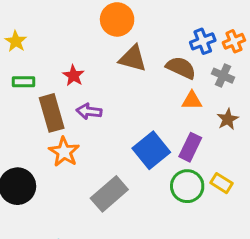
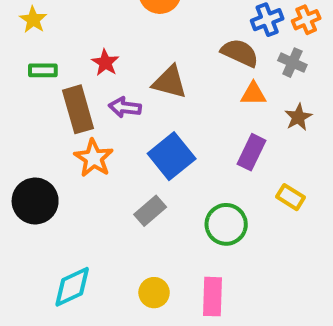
brown triangle: (133, 58) -> (170, 82), moved
blue square: (151, 150) -> (172, 156), moved
green circle: (187, 186) -> (226, 224), moved
gray rectangle: (109, 194) -> (150, 211), size x0.7

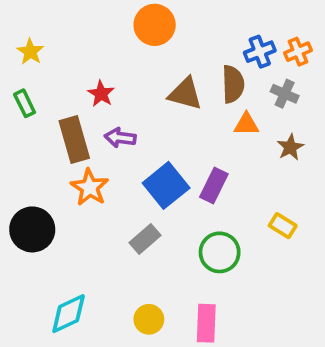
brown semicircle: (240, 53) -> (233, 84), turned 63
green rectangle: (43, 70) -> (25, 103), moved, turned 64
brown triangle: (170, 82) -> (185, 94), moved
purple rectangle: (252, 152) -> (214, 185), moved

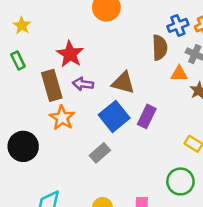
red star: (101, 94) -> (70, 54), size x1.5
brown triangle: (185, 94) -> (123, 83), moved
orange triangle: (246, 124) -> (179, 74), moved
green circle: (220, 252) -> (180, 181), moved

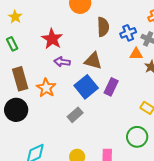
blue cross: (178, 25) -> (128, 33), moved
brown semicircle: (160, 48) -> (103, 27), moved
brown rectangle: (52, 85) -> (20, 79), moved

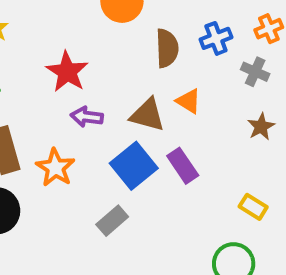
blue cross: (128, 33) -> (216, 38), moved
orange triangle: (136, 54) -> (189, 101), moved, turned 32
purple rectangle: (111, 87) -> (183, 166), turned -60

